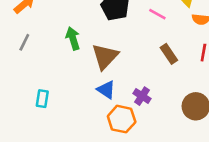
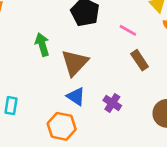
pink line: (157, 14) -> (128, 30), moved
orange hexagon: (122, 119) -> (62, 126), moved

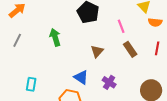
pink line: (128, 30) -> (121, 26), turned 40
brown triangle: (75, 63) -> (97, 51), moved, size x0.6

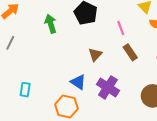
green arrow: (55, 37) -> (51, 24), moved
purple cross: (109, 82) -> (108, 87), size x1.5

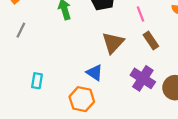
brown triangle: (95, 55) -> (113, 43), size x1.5
purple cross: (108, 87) -> (143, 78), moved

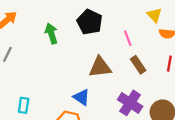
brown triangle: (113, 43) -> (100, 67), turned 40

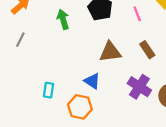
pink line: (128, 38) -> (137, 14), moved
cyan rectangle: (24, 105) -> (48, 90), moved

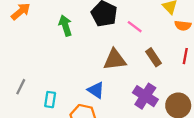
pink line: (137, 14) -> (135, 27), moved, turned -32
gray line: (20, 40) -> (21, 87), moved

